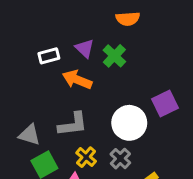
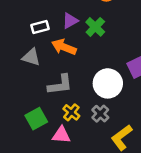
purple triangle: (85, 48) -> (70, 21), turned 48
gray triangle: (30, 135) -> (31, 57), moved

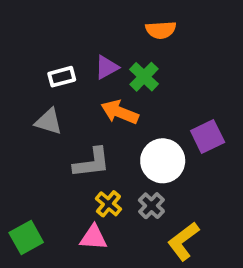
orange arrow: (64, 47) -> (120, 112), moved
green square: (36, 119) -> (26, 237), moved

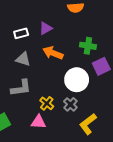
green cross: (144, 77) -> (88, 46), moved, turned -35
gray triangle: (49, 122) -> (23, 59), moved
gray L-shape: (92, 163) -> (21, 88), moved

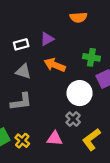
yellow cross: (47, 103) -> (22, 141), moved
pink triangle: (39, 122) -> (55, 138), moved

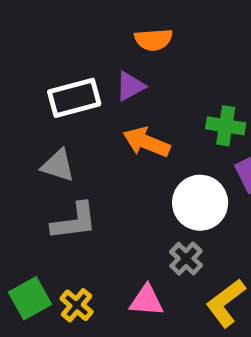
orange semicircle: (78, 17) -> (153, 40), moved
white rectangle: (21, 44) -> (74, 98), size x1.5
gray triangle: (23, 71) -> (58, 165), moved

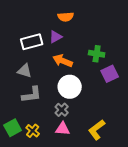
white circle: (200, 203) -> (70, 87), moved
gray cross: (186, 259) -> (62, 110), moved

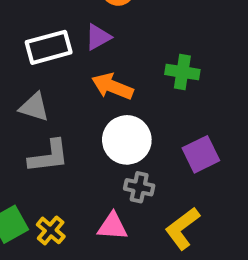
purple square: (110, 74) -> (201, 154), moved
gray cross: (62, 110) -> (139, 187), moved, turned -32

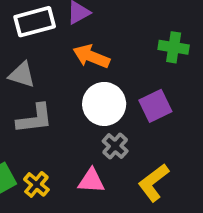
green cross: (182, 72) -> (174, 47), moved
purple square: (201, 154) -> (155, 106), moved
gray cross: (139, 187) -> (115, 146), turned 30

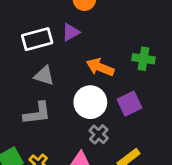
orange arrow: (91, 56) -> (100, 67), moved
gray triangle: (22, 75) -> (44, 76), moved

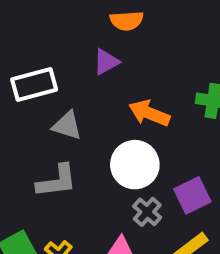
white rectangle: (37, 39) -> (34, 84), moved
purple square: (130, 104) -> (192, 195), moved

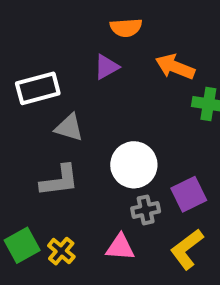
orange arrow: (149, 113) -> (175, 67), moved
gray cross: (147, 212) -> (146, 210), turned 36

